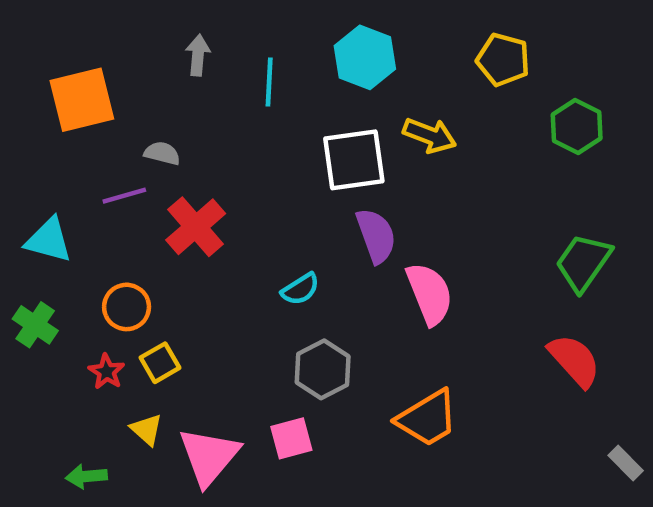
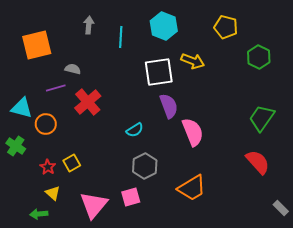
orange circle: (127, 307) -> (46, 124), moved
yellow triangle: (147, 430) -> (53, 193), moved

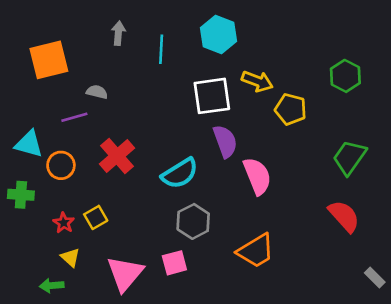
yellow pentagon: (226, 27) -> (291, 109), moved
red cross: (88, 102) -> (117, 156), moved
cyan semicircle: (135, 130) -> (180, 173), size x1.6
green cross: (16, 146) -> (21, 195), turned -30

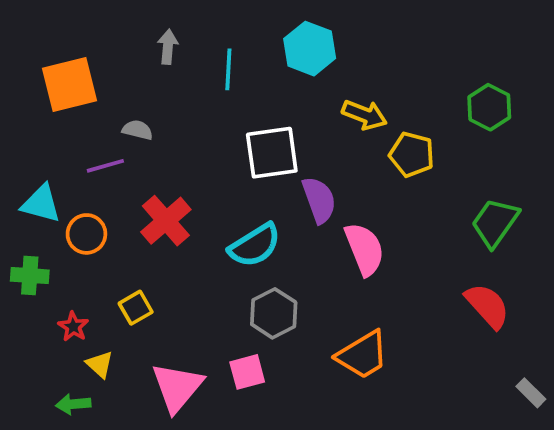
white square: (212, 96) -> (272, 153), moved
red star: (64, 223) -> (73, 327), moved

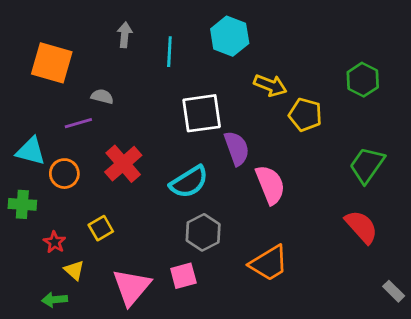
orange square: (69, 85) -> (52, 63), turned 30

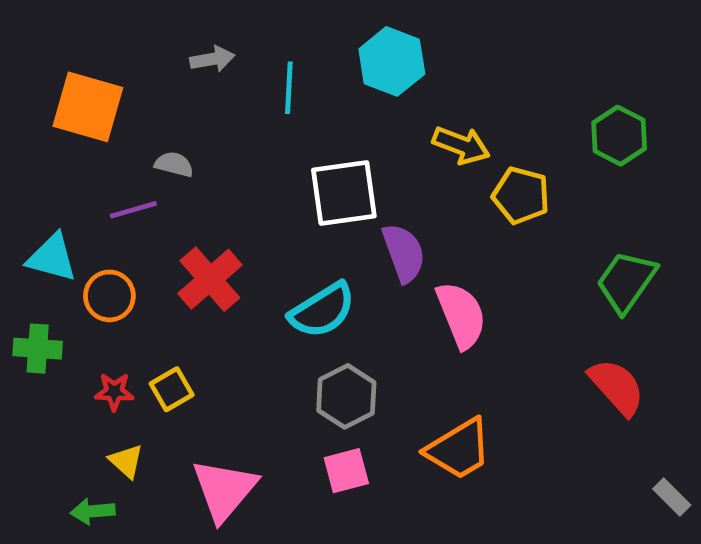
gray arrow: (125, 35) -> (212, 59), turned 75
red star: (55, 242) -> (114, 392), moved, turned -30
pink square: (183, 276) -> (346, 471), moved

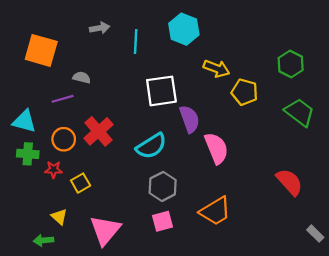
green trapezoid: (626, 282) -> (300, 112), moved, turned 92
orange circle: (109, 296) -> (64, 139), moved
green cross: (38, 349) -> (28, 154), moved
red star: (114, 392) -> (54, 170), moved

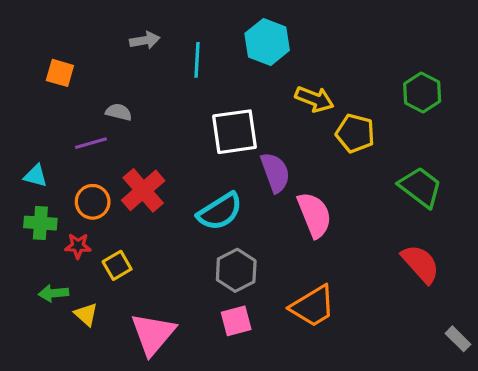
orange square: (41, 50) -> (60, 73), size x0.6
green trapezoid: (300, 112) -> (420, 187), moved
cyan triangle: (24, 121) -> (36, 176), size x0.7
green arrow: (43, 240) -> (53, 293), moved

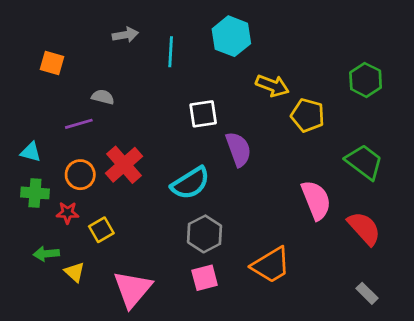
white square: (235, 132) -> (203, 114), size x0.7
pink semicircle: (314, 215) -> (316, 200), moved
gray rectangle: (458, 339) -> (367, 293), moved

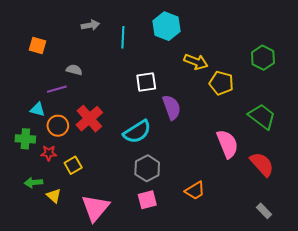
cyan triangle: (31, 152) -> (38, 109), moved
orange trapezoid: (271, 265) -> (195, 191), size x0.7

